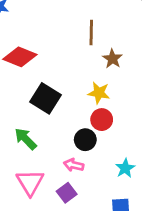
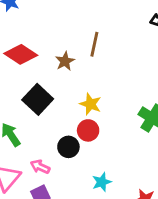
brown star: (112, 59) -> (65, 61), moved
pink arrow: (74, 165) -> (40, 167), moved

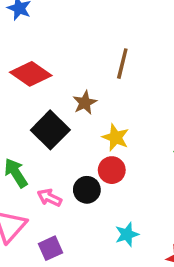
brown star: (65, 61) -> (85, 103), moved
pink arrow: (40, 167) -> (49, 198), moved

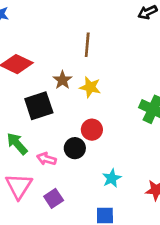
black square: (50, 130) -> (39, 106), turned 36
yellow star: (116, 137) -> (90, 87), moved

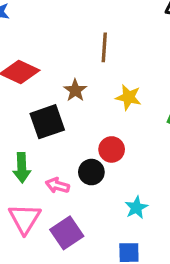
yellow star: (90, 87) -> (129, 97), moved
green arrow: (17, 144) -> (22, 168), turned -140
purple square: (54, 198) -> (67, 233), size x1.4

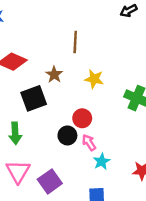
pink arrow: (57, 186) -> (89, 143), moved, turned 42

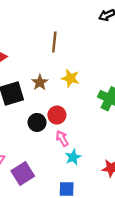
brown star: (54, 75) -> (40, 82), moved
black circle: (67, 135) -> (37, 122), moved

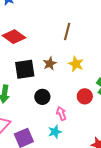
red circle: (57, 115) -> (85, 96), moved
cyan star: (73, 157) -> (55, 132), moved

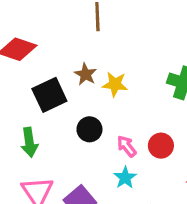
yellow star: (76, 64) -> (115, 84), moved
red circle: (85, 96) -> (161, 146), moved

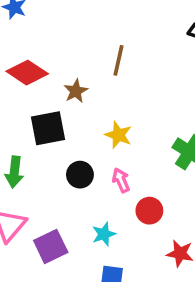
brown star: (85, 74) -> (76, 91), moved
pink arrow: (127, 146) -> (121, 180), moved

